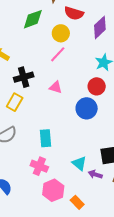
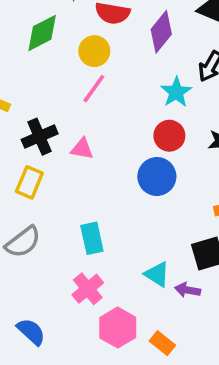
pink triangle: (56, 87) -> (82, 149), moved
pink cross: (39, 166) -> (88, 289), turned 36

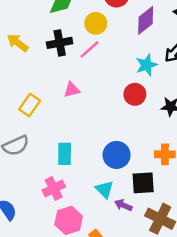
black cross: (40, 137) -> (60, 43), moved
pink triangle: (82, 149) -> (72, 90), turned -36
blue circle: (157, 176) -> (117, 155), moved

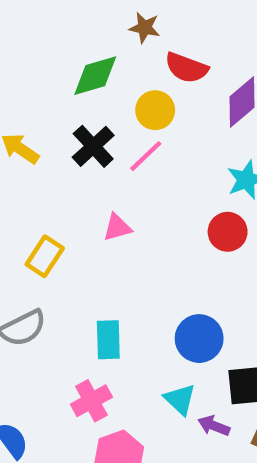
black cross: (60, 43) -> (93, 146), turned -30

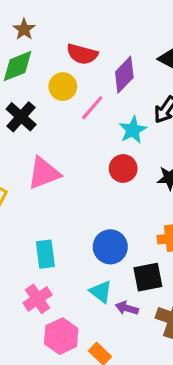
brown star: (145, 28) -> (24, 29), moved, turned 30
pink line: (146, 156) -> (92, 108), moved
pink triangle: (117, 227) -> (44, 173), size x1.6

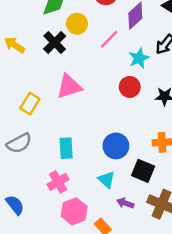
yellow circle: (63, 87) -> (77, 24), moved
black square: (148, 277) -> (143, 171), turned 30
purple arrow: (127, 308) -> (125, 203), moved

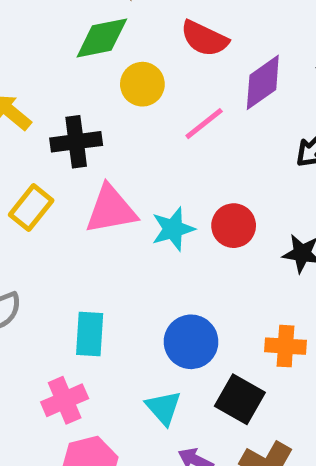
black cross: (55, 42) -> (76, 142), moved, turned 30
cyan star: (139, 58) -> (173, 229), moved
yellow rectangle: (30, 104) -> (31, 208), moved

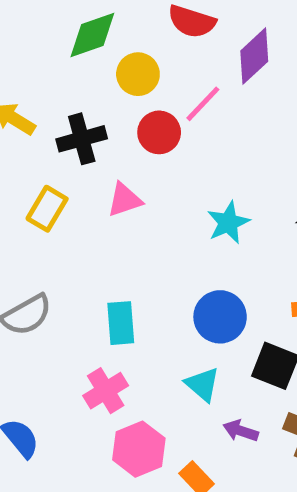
pink triangle: (111, 210) -> (125, 200), size x0.7
red circle: (234, 226) -> (159, 132), moved
cyan star: (173, 229) -> (228, 223), moved

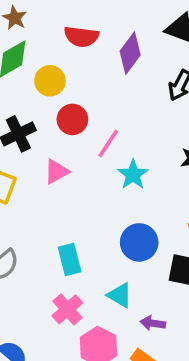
pink line: (203, 104) -> (108, 143), moved
cyan triangle: (202, 384) -> (120, 295), moved
purple arrow: (241, 431) -> (153, 323), moved

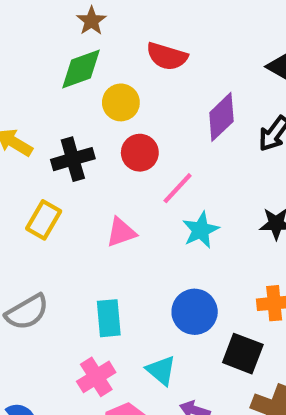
purple diamond: (130, 53) -> (221, 117), moved
pink triangle: (56, 172) -> (121, 232), moved

